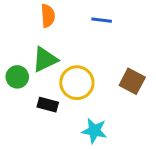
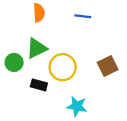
brown square: (132, 81) -> (108, 66), turned 36

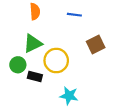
green circle: (14, 62) -> (18, 65), moved
brown square: (108, 66) -> (96, 45), moved

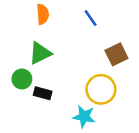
blue line: (74, 15) -> (91, 18), turned 48
yellow circle: (56, 61) -> (101, 89), moved

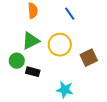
brown square: (116, 54) -> (89, 58), moved
yellow circle: (101, 89) -> (60, 45), moved

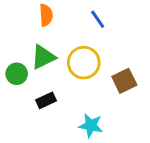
green circle: (17, 61) -> (17, 74), moved
black rectangle: (33, 72) -> (46, 100), turned -40

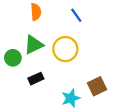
brown square: (124, 81) -> (97, 86), moved
cyan star: (91, 126) -> (71, 98), turned -30

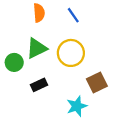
blue line: (76, 15) -> (73, 15), moved
brown square: (97, 86) -> (97, 83), moved

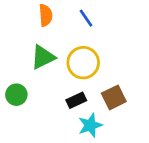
green circle: (14, 62) -> (16, 95), moved
black rectangle: (39, 85) -> (76, 100), moved

